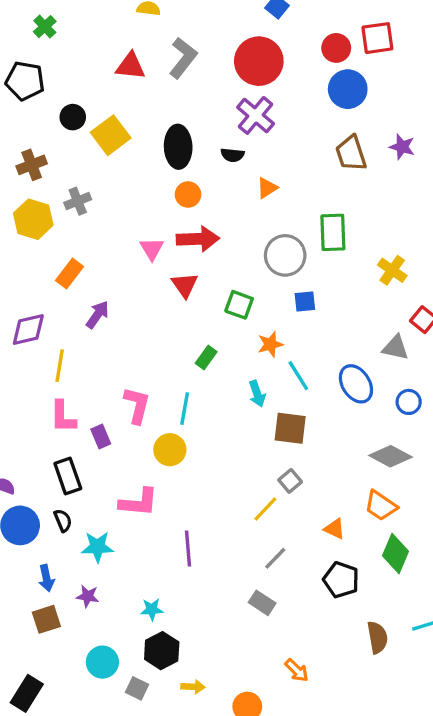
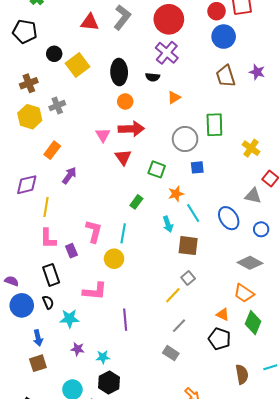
orange triangle: (335, 529) -> (223, 315), moved
purple star: (88, 596) -> (78, 349), moved

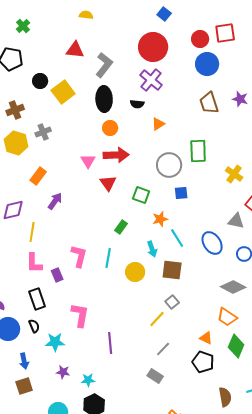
gray L-shape: (122, 17) -> (104, 65), moved
yellow circle: (114, 259) -> (135, 272), moved
pink L-shape: (95, 291) -> (80, 315), turned -85

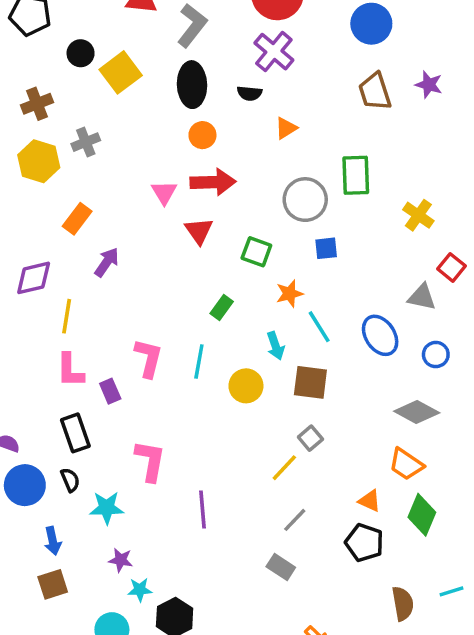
cyan star: (88, 380) -> (140, 590), moved

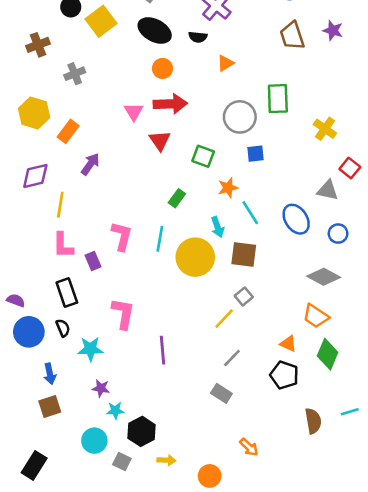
black ellipse: (192, 85) -> (155, 30), turned -60
yellow hexagon: (39, 161) -> (34, 113), moved
yellow circle: (246, 386) -> (195, 257), size x1.5

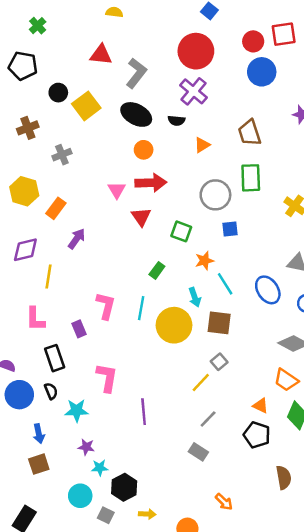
brown trapezoid: (292, 36) -> (250, 133), moved
pink L-shape: (63, 245) -> (35, 319), moved

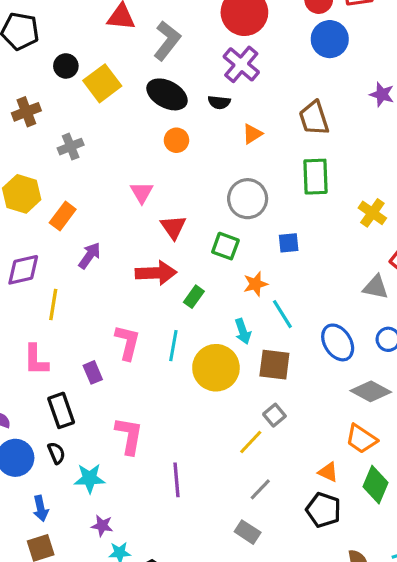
red arrow: (151, 183) -> (156, 273), moved
gray circle: (215, 195) -> (248, 199), moved
blue ellipse: (268, 290) -> (338, 342), moved

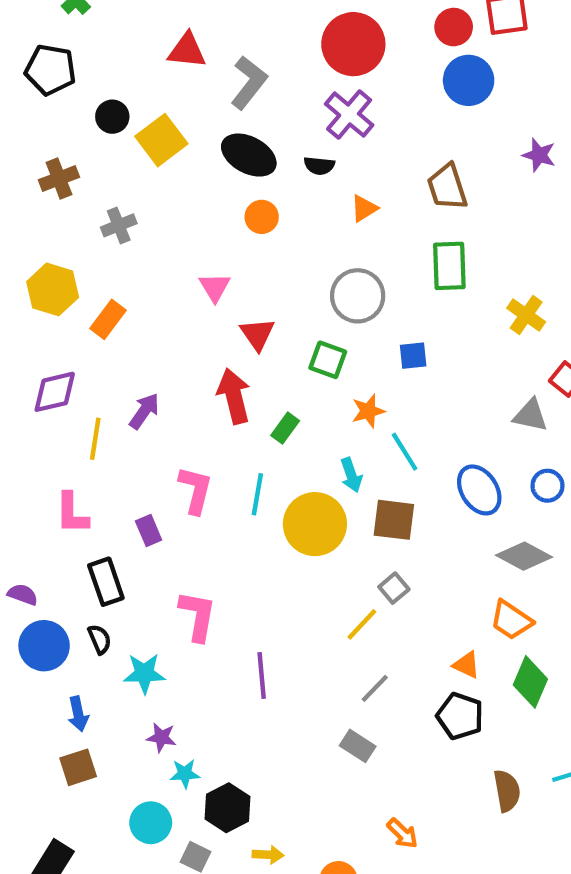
purple arrow: (90, 256) -> (144, 411), moved
red arrow: (156, 273) -> (234, 396), turned -102

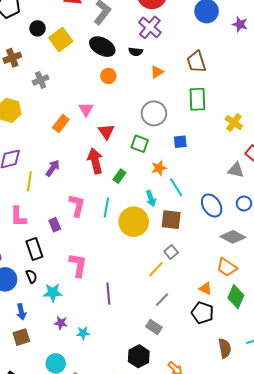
purple star: (539, 155) -> (240, 24), moved
orange rectangle: (108, 319) -> (61, 124), moved
cyan star: (185, 774) -> (83, 333), moved
black hexagon: (227, 808) -> (139, 356), moved

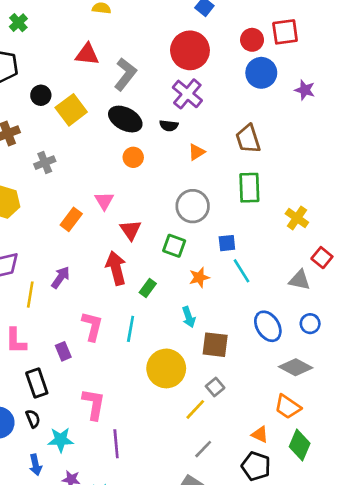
cyan line: (176, 187) -> (241, 271), moved
yellow circle: (134, 222) -> (166, 368), moved
purple line: (108, 294) -> (116, 444), moved
blue arrow: (21, 312) -> (36, 465), moved

